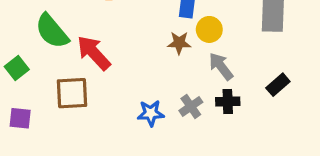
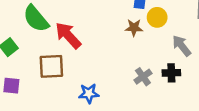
gray arrow: (221, 66) -> (182, 46), moved
blue star: (151, 113) -> (89, 93), moved

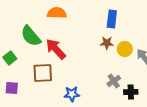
yellow circle: (157, 17) -> (125, 49), moved
black cross: (171, 73) -> (131, 92), moved

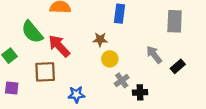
brown star: (107, 43) -> (100, 40), moved
yellow circle: (125, 49) -> (110, 59), moved

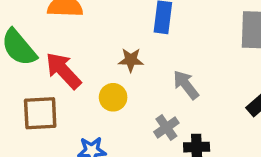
gray arrow: (154, 55) -> (186, 85), moved
yellow circle: (110, 59) -> (113, 97), moved

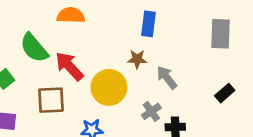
brown star: (131, 60) -> (137, 59), moved
yellow circle: (113, 97) -> (109, 87), size x1.6

